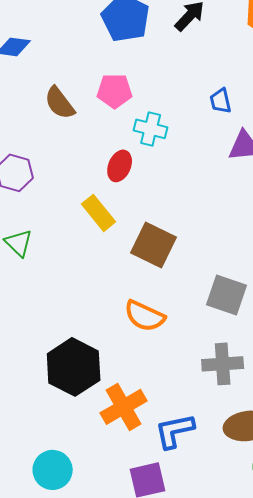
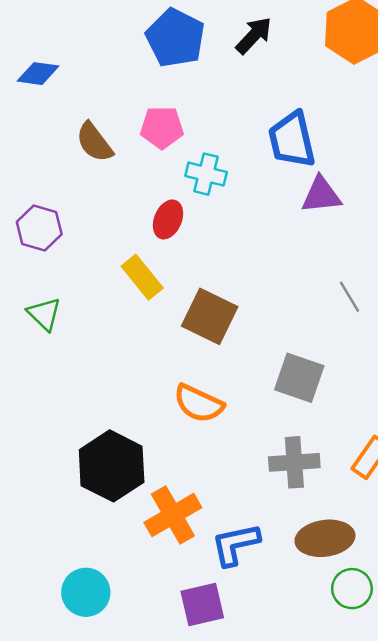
blue trapezoid: (221, 101) -> (292, 140), size x1.8

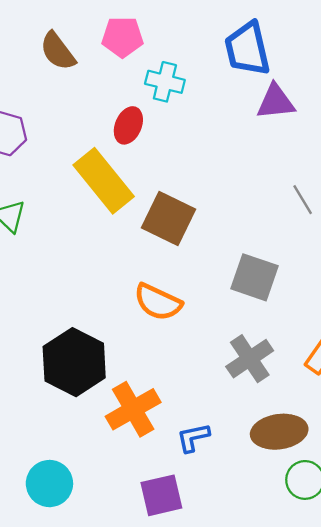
yellow rectangle: (142, 277) -> (104, 181), size x1.5
gray cross: (294, 462) -> (250, 359), turned -30
blue L-shape: (235, 544) -> (193, 438), size x0.7

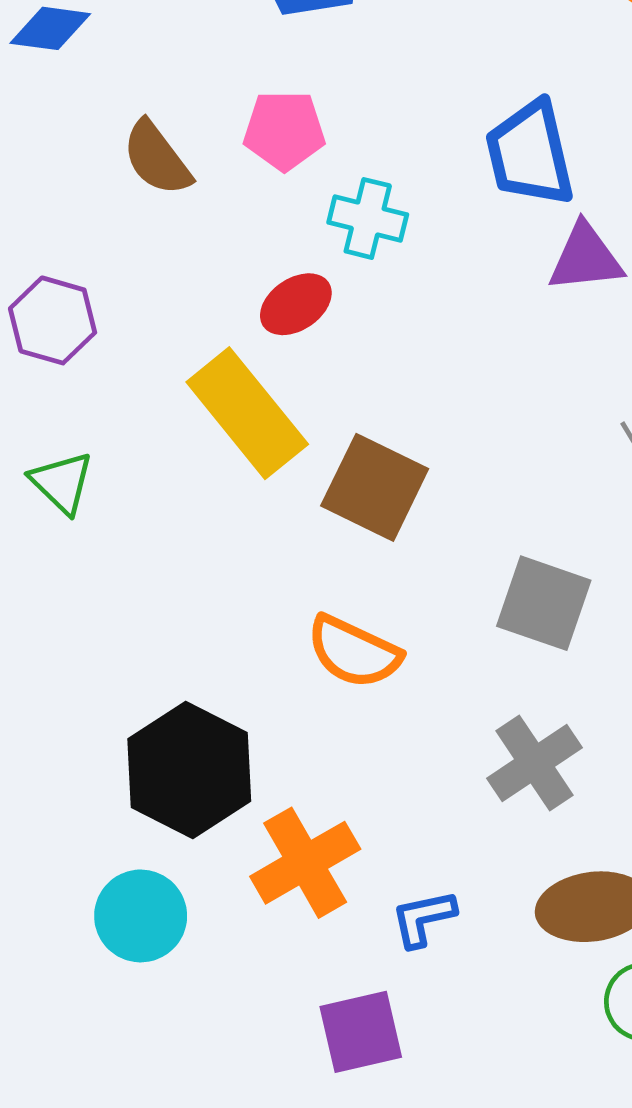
red ellipse: (128, 125) -> (296, 304), turned 33
cyan circle: (49, 484) -> (141, 916), moved

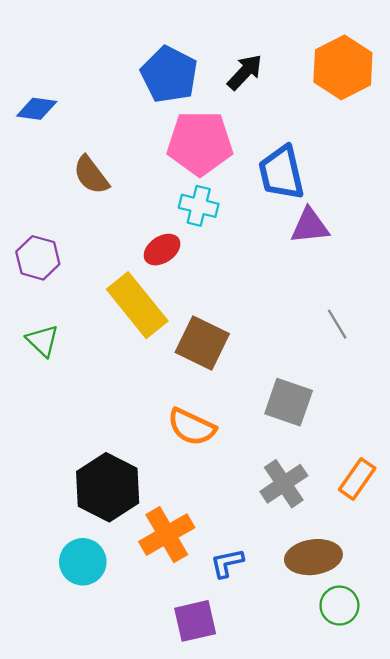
pink pentagon: (284, 130) -> (200, 143), moved, size x1.6

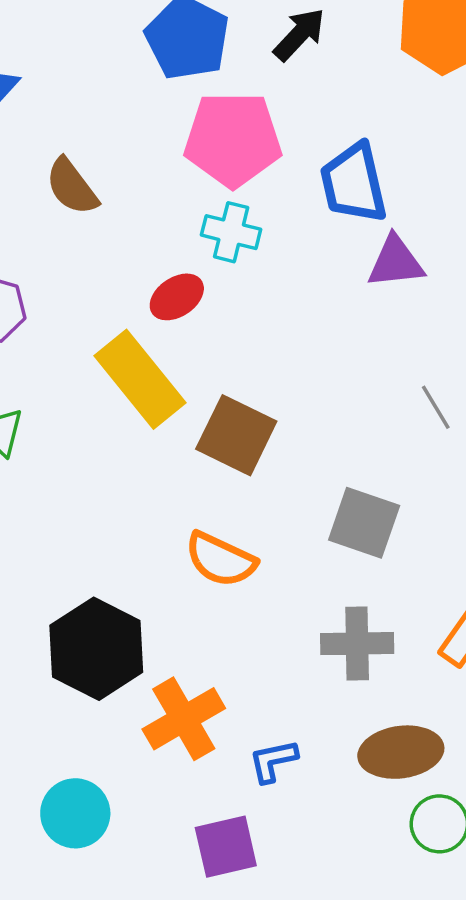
gray cross: (284, 484) -> (357, 644), turned 33
cyan circle: (83, 562) -> (75, 813), moved

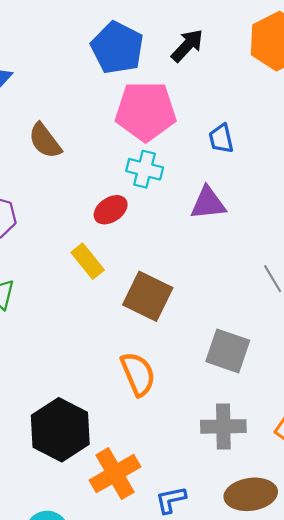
blue trapezoid: (354, 183) -> (221, 139), size x0.6
purple triangle: (396, 262) -> (208, 203), moved
yellow rectangle: (140, 379) -> (88, 261), size x0.6
orange semicircle: (221, 560) -> (138, 374), turned -138

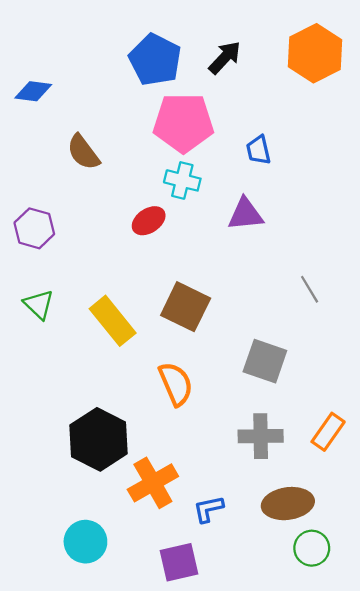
yellow rectangle: (88, 261) -> (113, 321), moved, size x1.4

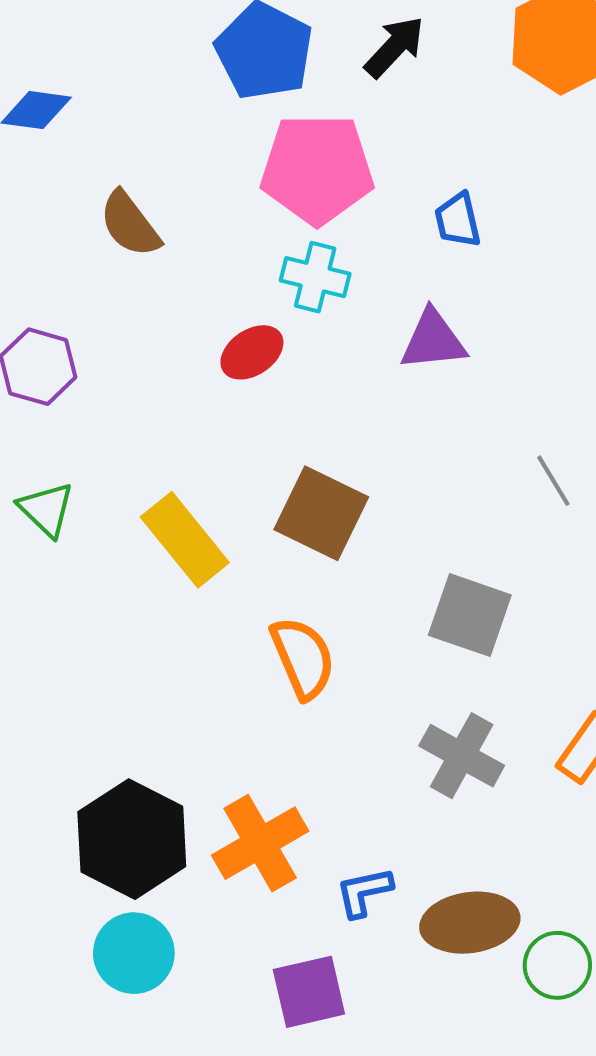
gray cross: (261, 436) -> (462, 756), turned 30
black hexagon: (99, 439) -> (132, 839), moved
brown ellipse: (288, 504) -> (470, 923), moved

